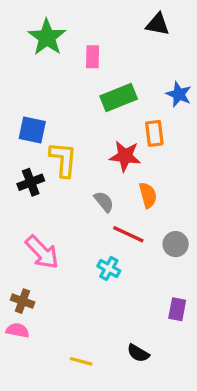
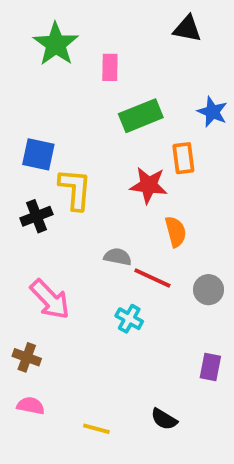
gray semicircle: (104, 202) -> (118, 257), moved, turned -40
pink semicircle: (18, 330) -> (31, 406), moved

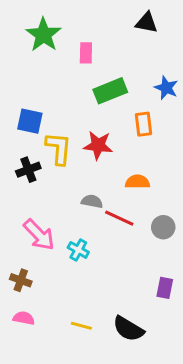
red star: (149, 185) -> (98, 145), moved
orange semicircle: (176, 232) -> (137, 182), turned -75
cyan cross: (129, 319) -> (78, 250), moved
black semicircle: (164, 419) -> (128, 329), size x1.5
yellow line: (96, 429) -> (81, 326), moved

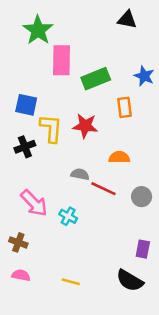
pink rectangle: (86, 53) -> (62, 60), moved, size x1.6
black semicircle: (128, 329) -> (130, 280), moved

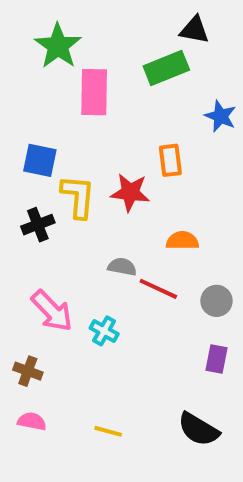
green rectangle: (96, 79) -> (166, 68), moved
orange rectangle: (124, 107) -> (170, 160), moved
purple rectangle: (143, 249) -> (216, 359), moved

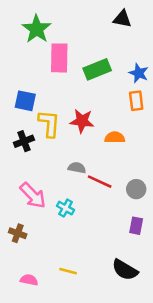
green rectangle: (166, 68) -> (97, 69), moved
orange rectangle: (170, 160) -> (136, 101), moved
orange semicircle: (182, 241) -> (115, 137), moved
pink semicircle: (32, 421) -> (29, 280), moved

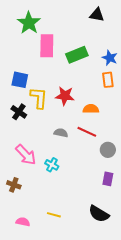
black cross: (24, 141) -> (19, 112), turned -35
red line: (100, 182) -> (87, 132), moved

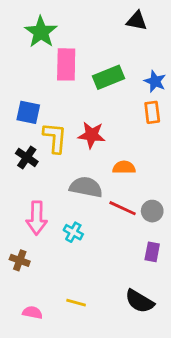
orange semicircle: (91, 109) -> (124, 167), moved
red line: (87, 132) -> (123, 208), moved
gray semicircle: (61, 133) -> (86, 187), size x1.6
pink arrow: (26, 155) -> (37, 218), turned 45

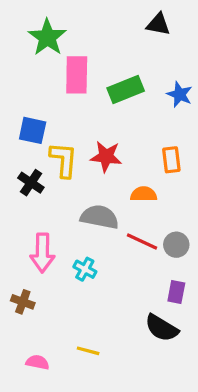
orange rectangle: (152, 112) -> (171, 160), moved
black semicircle: (140, 301) -> (162, 328), moved

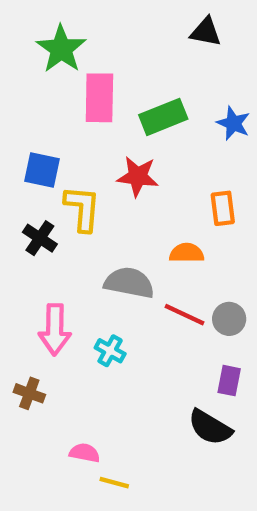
red star: (106, 157) -> (138, 176), moved
yellow line: (88, 351) -> (114, 483), moved
pink semicircle: (37, 362) -> (85, 453), moved

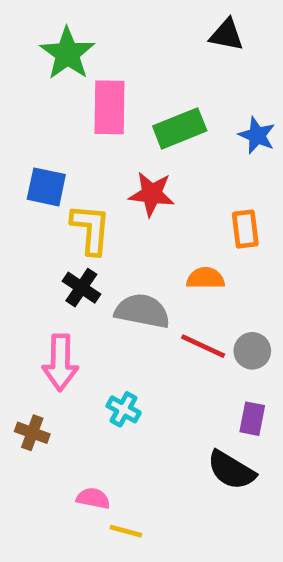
black cross: (40, 238) -> (81, 288), moved
cyan cross: (110, 351) -> (124, 409), moved

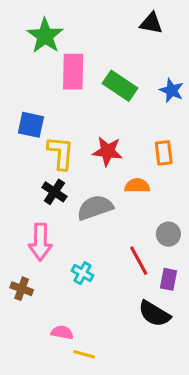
green rectangle: (180, 128) -> (120, 86), turned 56
red star: (152, 194) -> (108, 151), moved
gray semicircle: (142, 311) -> (95, 208), turned -30
red line: (203, 346) -> (139, 261), moved, turned 36

